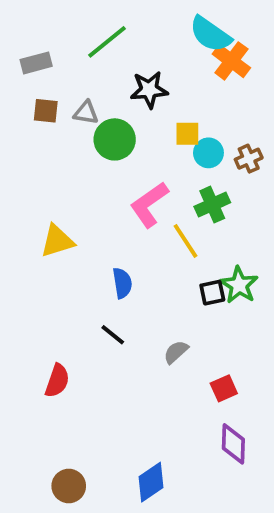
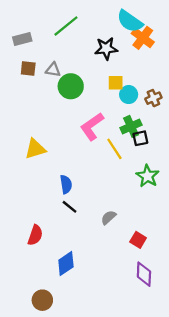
black star: (149, 90) -> (106, 48), moved
blue semicircle: (122, 283) -> (66, 184), moved
black square: (212, 293) -> (140, 138), moved
red square: (224, 388) -> (138, 240), turned -35
blue diamond: (151, 482) -> (66, 264), moved

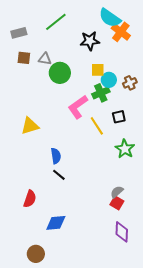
green cross: (131, 126) -> (101, 93), moved
gray semicircle: (109, 217) -> (117, 192), moved
blue diamond: (66, 264) -> (56, 223), turned 30

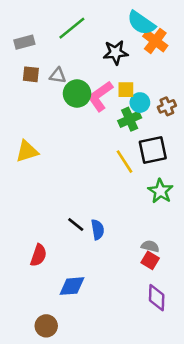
pink L-shape: (78, 107) -> (100, 96), moved
black square: (119, 117) -> (153, 150), size x1.6
yellow triangle: (30, 126) -> (27, 151), moved
blue semicircle: (56, 156) -> (98, 230), moved
gray semicircle: (117, 192) -> (150, 246), turned 56

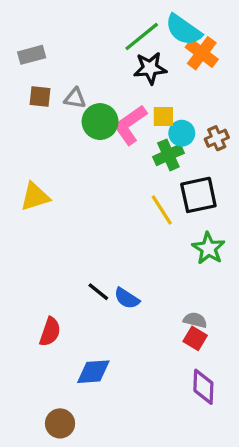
green line: (72, 28) -> (142, 36), moved
blue semicircle: (98, 230) -> (127, 298), turned 132

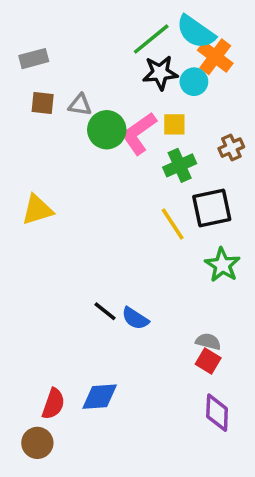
cyan circle: (182, 133) -> (194, 82), moved
red semicircle: (50, 332) -> (53, 404), moved
brown circle: (60, 423) -> (37, 443), moved

